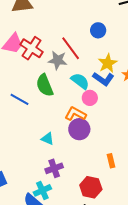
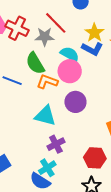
pink circle: (90, 98) -> (70, 71), moved, size x1.5
orange L-shape: (76, 114) -> (47, 82), moved
cyan triangle: (47, 139) -> (45, 116), size x1.6

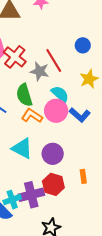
blue L-shape: (92, 49) -> (80, 115), moved
purple circle: (75, 102) -> (53, 154), moved
purple cross: (56, 144) -> (31, 195), moved, size x1.4
red hexagon: (95, 158) -> (53, 184), moved

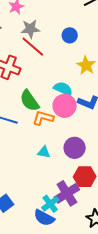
red line: (54, 61) -> (33, 47), moved
gray star: (40, 71) -> (30, 29), moved
cyan triangle: (22, 148) -> (44, 152), size x0.6

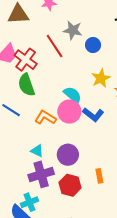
gray star: (30, 29) -> (73, 30), moved
green semicircle: (29, 101) -> (26, 85), moved
purple cross: (67, 193) -> (41, 174), moved

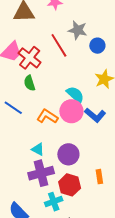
green semicircle: (26, 85) -> (29, 83), size x0.7
cyan cross: (30, 202) -> (54, 202), moved

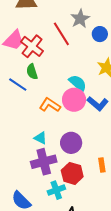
gray star: (78, 30) -> (80, 19), turned 30
blue line: (13, 108) -> (18, 85), moved

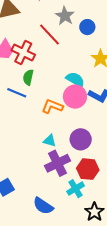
green semicircle: (32, 72) -> (28, 77), turned 42

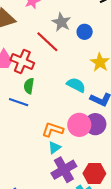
pink circle: (75, 97) -> (79, 125), moved
orange L-shape: (52, 106) -> (53, 130), moved
purple circle: (81, 139) -> (95, 124), moved
cyan triangle: (50, 141) -> (54, 148), turned -48

